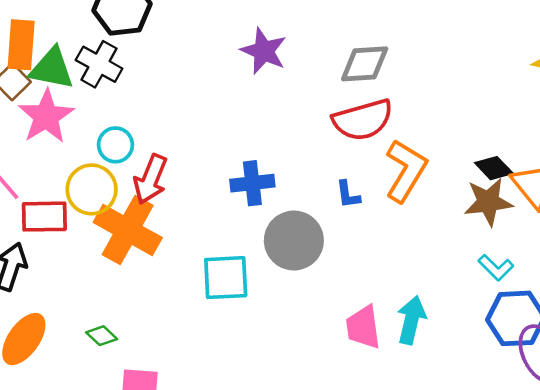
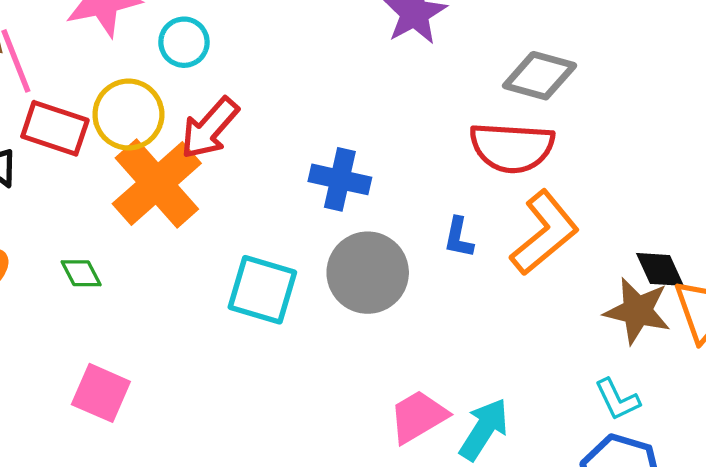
cyan circle: (115, 145) -> (184, 42), moved
pink trapezoid: (363, 327) -> (418, 417), turned 48
green diamond: (102, 336) -> (81, 273), moved

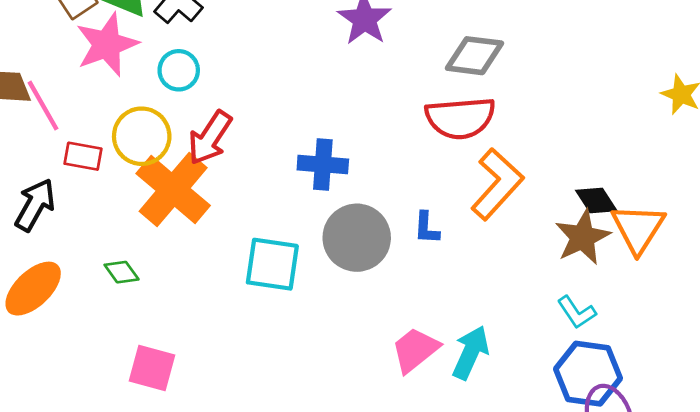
red rectangle: (55, 128) -> (83, 156), size x0.7
blue L-shape: (459, 237) -> (427, 228), moved
brown star: (637, 311) -> (583, 237), turned -30

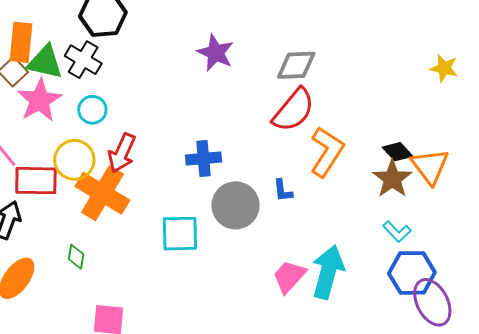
red semicircle: (460, 118) -> (294, 110), turned -36
red rectangle: (83, 156) -> (36, 181), size x1.6
green diamond: (122, 272) -> (76, 257), turned 55
cyan arrow: (471, 352) -> (328, 272), size x1.4

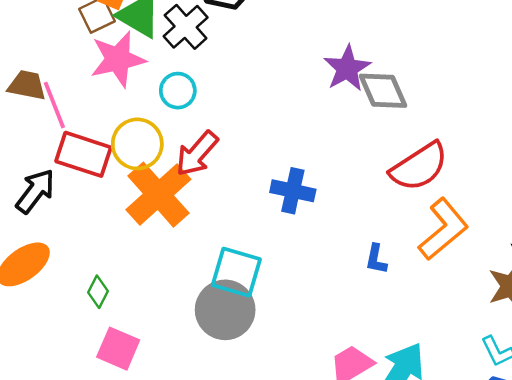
gray diamond: (296, 65) -> (383, 91), moved, turned 51
gray circle: (235, 205) -> (225, 310), moved
green diamond: (76, 257) -> (98, 292), moved

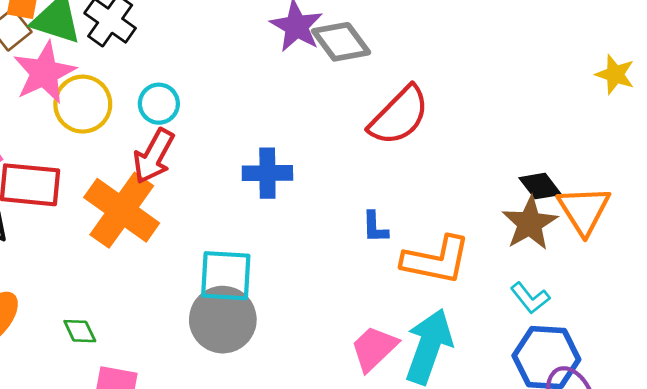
cyan circle: (178, 91) -> (159, 104), moved
yellow circle: (137, 144) -> (83, 104), moved
orange L-shape: (443, 229) -> (436, 260), moved, turned 64
green diamond: (98, 292) -> (80, 331), turned -40

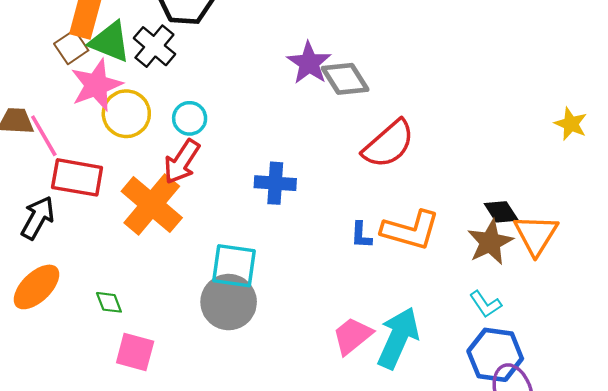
orange L-shape: (436, 260) -> (411, 230), moved

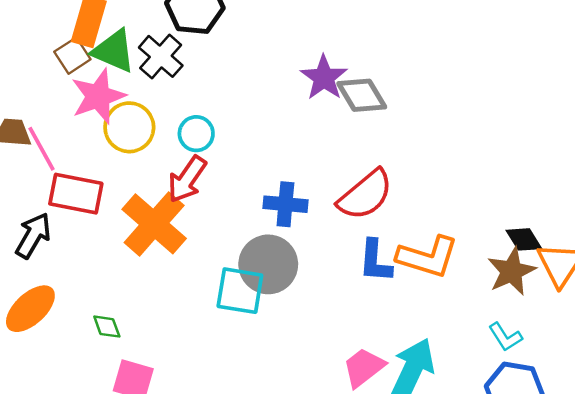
red semicircle: (389, 144) -> (365, 195), moved
blue L-shape: (361, 235) -> (375, 261), size x1.5
gray circle: (229, 302) -> (268, 264), moved

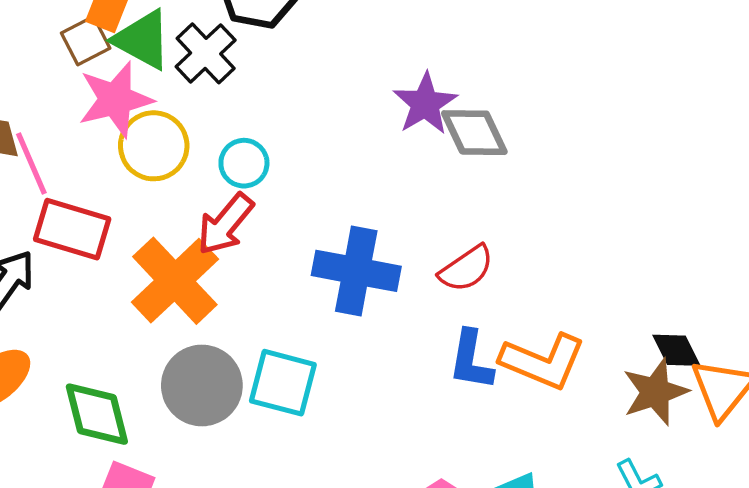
red semicircle: (365, 195) -> (466, 269), size x0.7
blue cross: (285, 204) -> (356, 271), size x1.4
gray circle: (268, 264) -> (202, 385), moved
green diamond: (107, 327) -> (97, 414), size x1.8

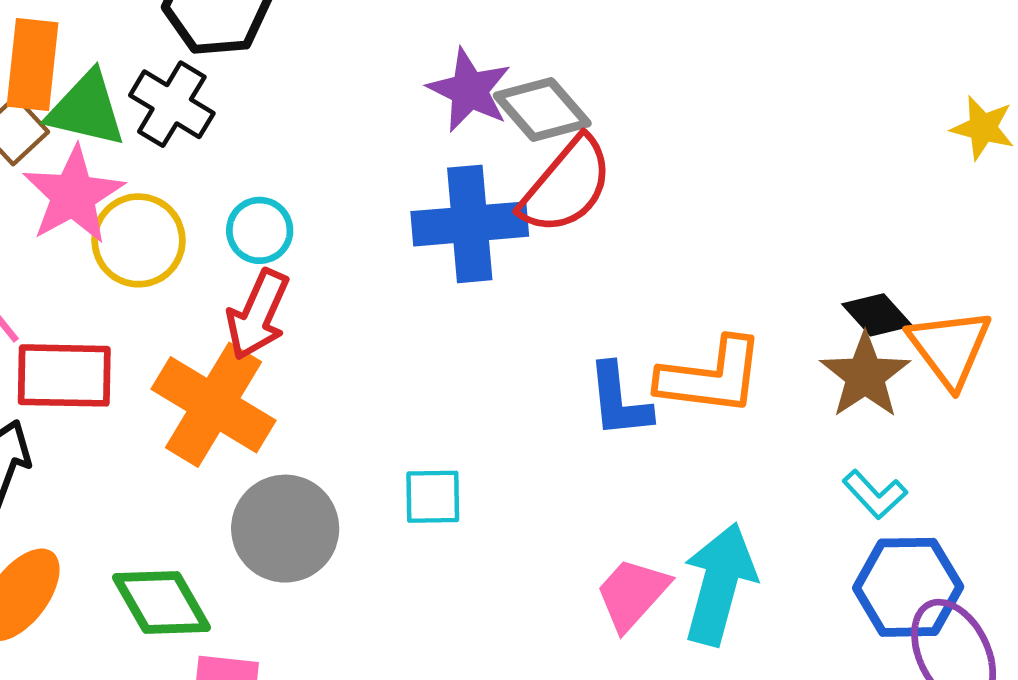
red semicircle: (466, 269) -> (566, 186), moved, size x1.4
blue cross: (356, 271) -> (470, 224), moved
cyan square: (283, 383) -> (433, 497), moved, size x0.7

